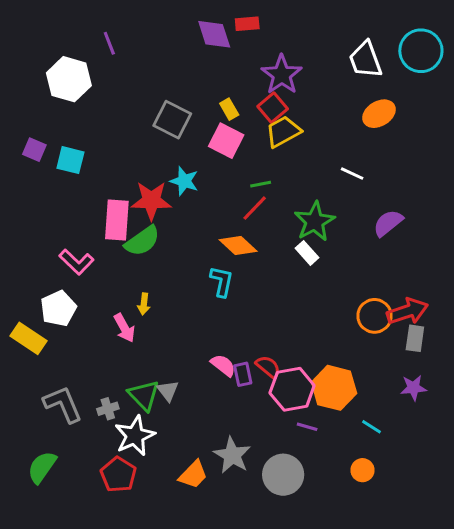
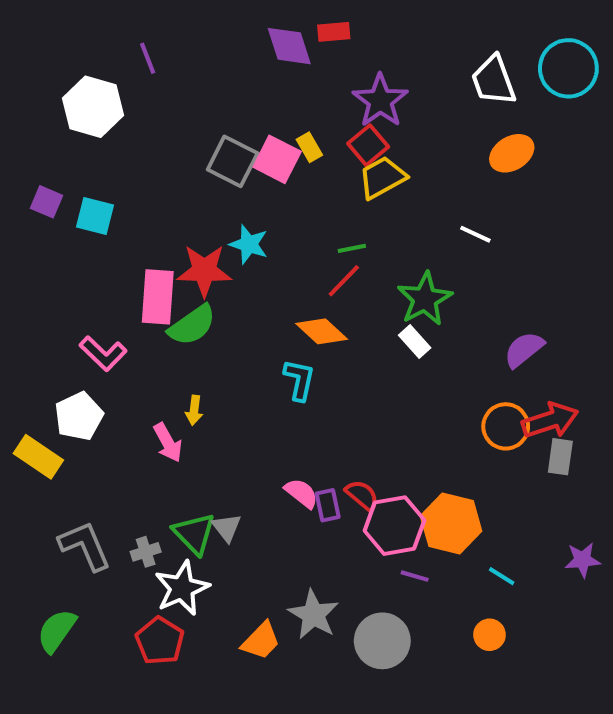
pink square: (226, 141) -> (277, 159), moved
purple semicircle: (388, 223) -> (524, 350), moved
purple star: (413, 388) -> (583, 560), moved

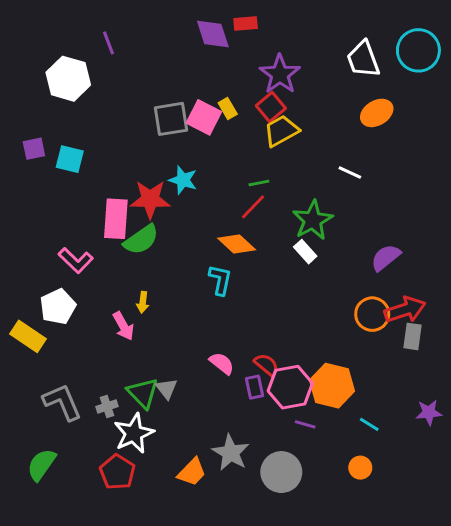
gray square: (233, 161) -> (171, 119), turned -36
purple square: (46, 202) -> (34, 149), turned -35
purple rectangle: (328, 505) -> (254, 387), moved

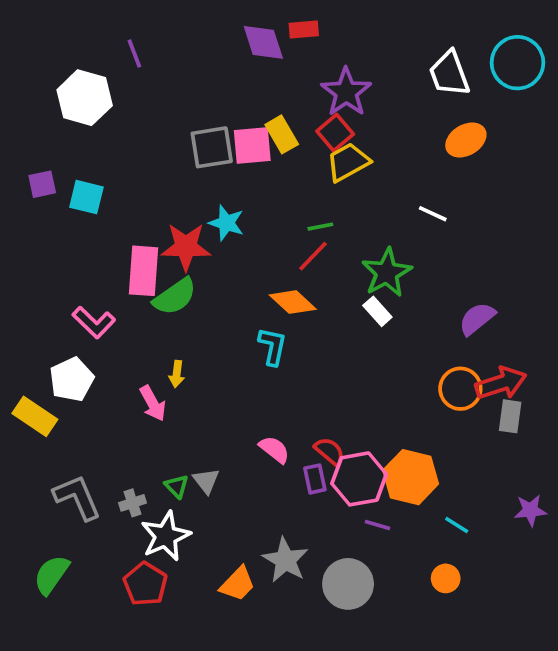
yellow rectangle: (228, 108) -> (282, 134), size x1.4
pink square: (204, 117) -> (252, 146), turned -32
green triangle: (143, 393) -> (177, 486), size x0.6

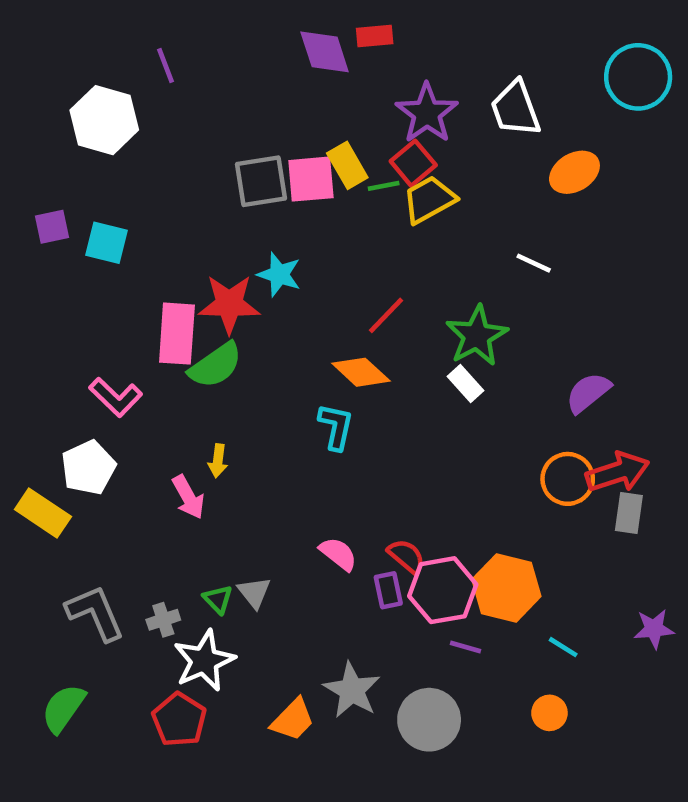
white trapezoid: (449, 74) -> (515, 109), moved
green line: (320, 227) -> (384, 186), moved

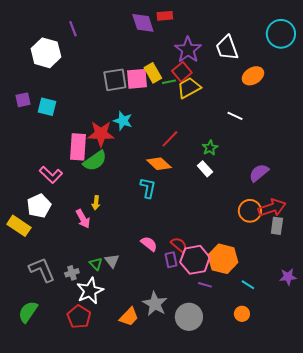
green star: (477, 336) -> (210, 148), size x0.6

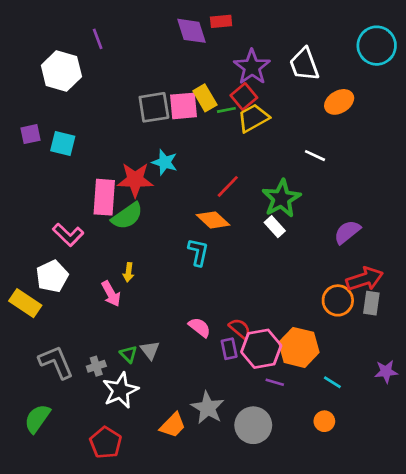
green star: (210, 148) -> (281, 198), size x1.8
orange circle: (250, 211) -> (338, 300), moved
red pentagon: (79, 317) -> (106, 443), moved

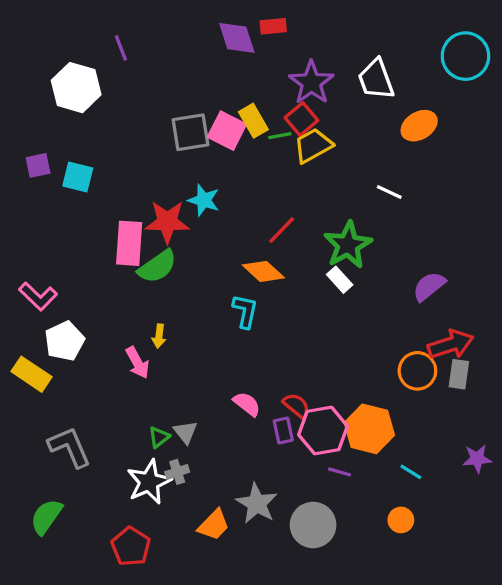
pink square: (183, 106) -> (227, 131), turned 32
pink L-shape: (68, 235) -> (38, 296), moved
green triangle: (128, 354) -> (159, 437), turned 36
gray cross: (96, 366) -> (177, 472), moved

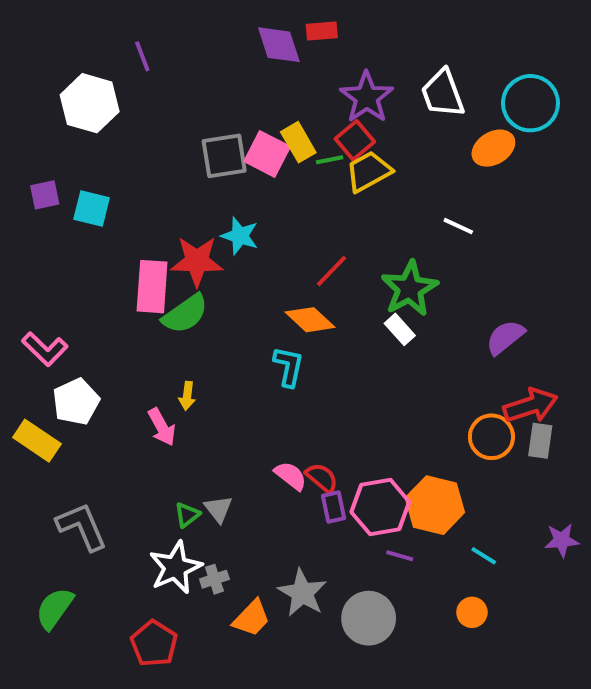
cyan circle: (465, 56) -> (530, 103), moved
red semicircle: (296, 406) -> (322, 478), moved
gray cross: (177, 472) -> (214, 579), moved

